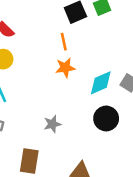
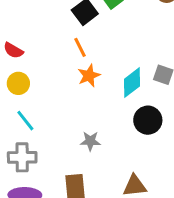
gray star: (52, 124) -> (90, 141), turned 30

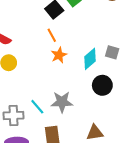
cyan line: (25, 121) -> (37, 107), moved
gray star: (90, 141) -> (62, 102), size x1.5

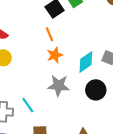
gray star: (62, 102) -> (59, 86), moved

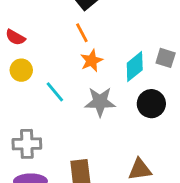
cyan line: (28, 105) -> (55, 92), moved

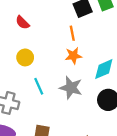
yellow circle: (21, 70) -> (25, 57), moved
cyan line: (55, 92) -> (39, 86), moved

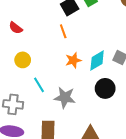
orange star: (73, 56) -> (73, 60), moved
gray star: (71, 88) -> (65, 97), moved

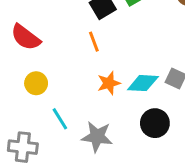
red semicircle: (16, 28) -> (26, 37), size x1.5
cyan diamond: (97, 60) -> (143, 83), turned 35

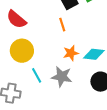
yellow circle: (36, 83) -> (22, 51), size x1.5
gray star: (97, 137) -> (62, 77), moved

